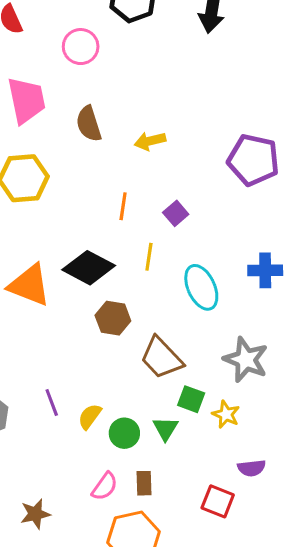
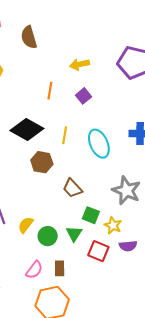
yellow arrow: (150, 141) -> (80, 64), moved
yellow line: (149, 257) -> (65, 135), moved
brown trapezoid: (161, 358) -> (72, 188), size x0.7
purple semicircle: (252, 468) -> (128, 246), moved
red square: (218, 501) -> (98, 251), moved

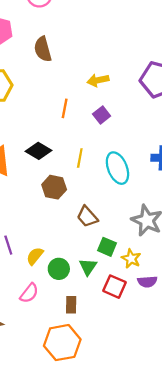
black diamond: (27, 130) -> (38, 151), size x0.7
pink semicircle: (34, 270) -> (29, 293), moved

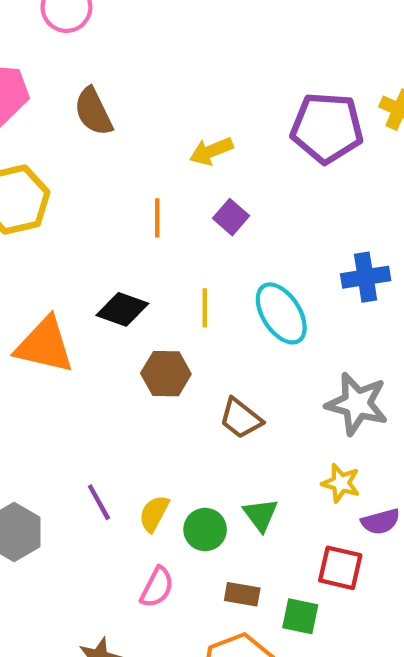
green square: (107, 247) -> (300, 616), moved
red square: (114, 287) -> (340, 568), moved
brown rectangle: (71, 305) -> (242, 594), turned -70

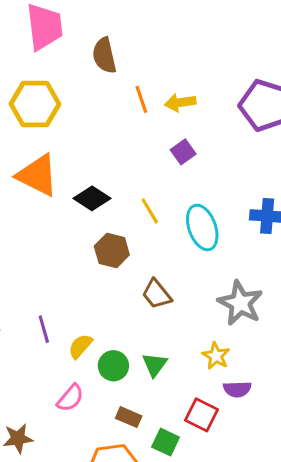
orange line: (157, 218) -> (141, 99), moved, turned -32
yellow line: (205, 308) -> (150, 211), turned -44
orange triangle: (44, 345) -> (37, 175), moved

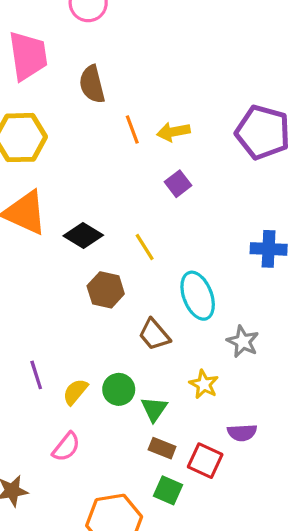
cyan ellipse: (202, 227) -> (198, 296), moved
gray star: (240, 303) -> (243, 342), size x0.7
yellow star: (216, 356) -> (204, 384), moved
green circle: (113, 366) -> (119, 389), moved
brown rectangle: (129, 417) -> (162, 448), moved

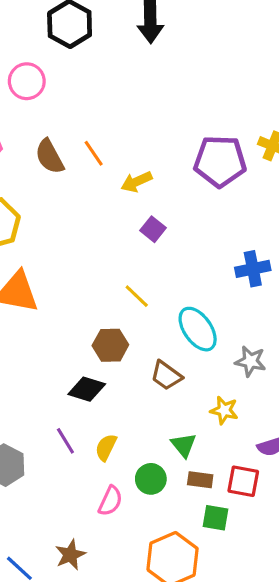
orange line: (132, 130) -> (94, 153), moved
black diamond: (83, 235) -> (87, 389), moved
green circle: (119, 389) -> (151, 479), moved

